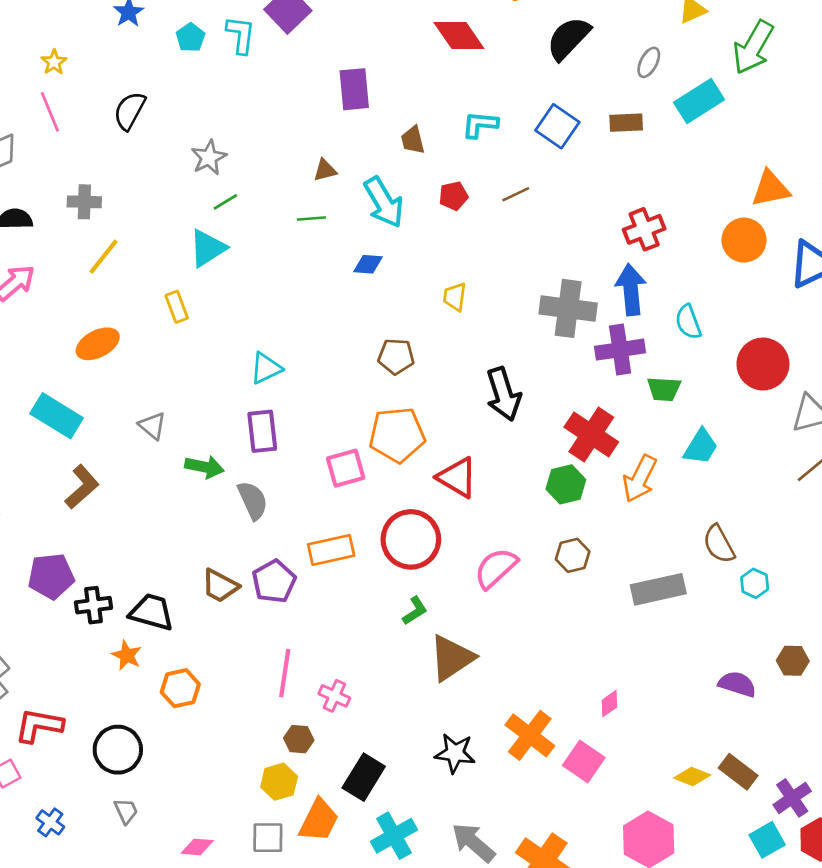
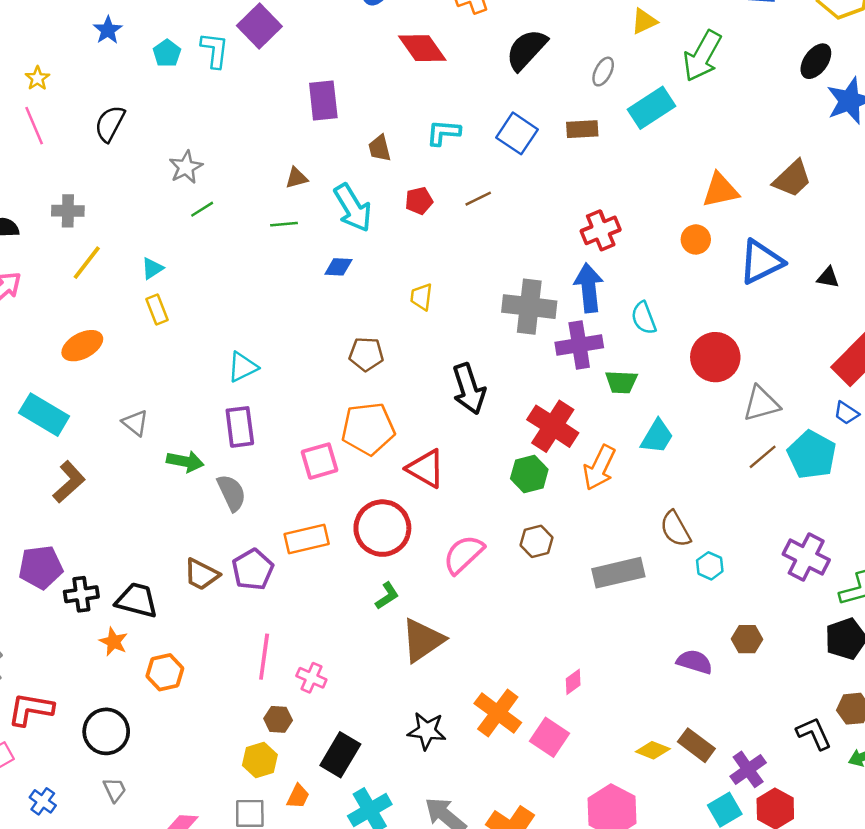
orange circle: (744, 240) -> (696, 239), size x0.7
cyan triangle: (208, 248) -> (152, 268), moved, size x0.6
orange trapezoid: (319, 820) -> (298, 796), size x0.6

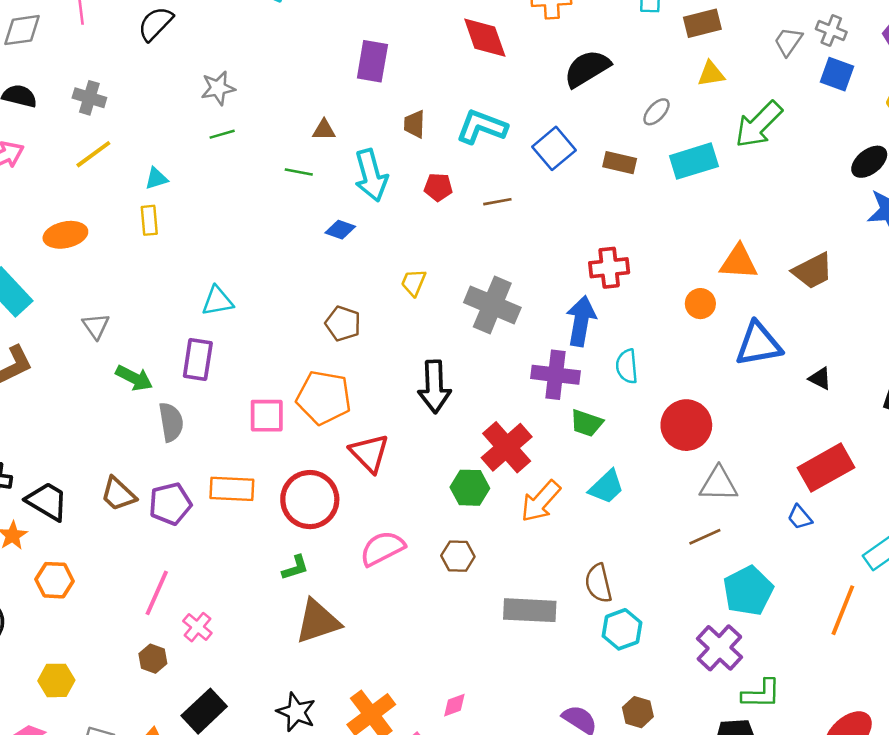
cyan L-shape: (443, 133) -> (482, 127), size x1.4
gray cross: (529, 307) -> (492, 305), moved
cyan pentagon: (812, 455) -> (748, 591), moved
cyan hexagon: (710, 566) -> (622, 629), size x1.4
yellow hexagon: (260, 760) -> (56, 680), moved

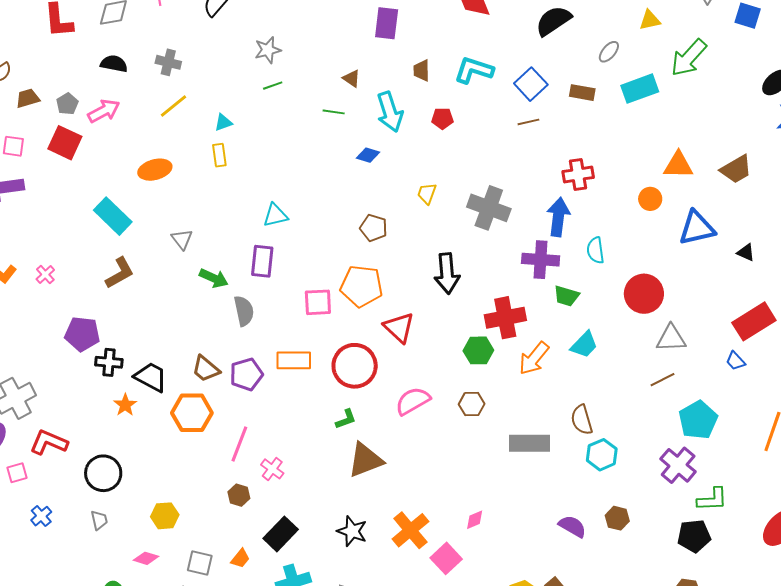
brown triangle: (324, 130) -> (352, 78), turned 36
brown line: (497, 202) -> (528, 122), moved
red cross: (507, 447) -> (505, 318), turned 33
orange hexagon: (54, 580) -> (192, 413), moved, size x1.4

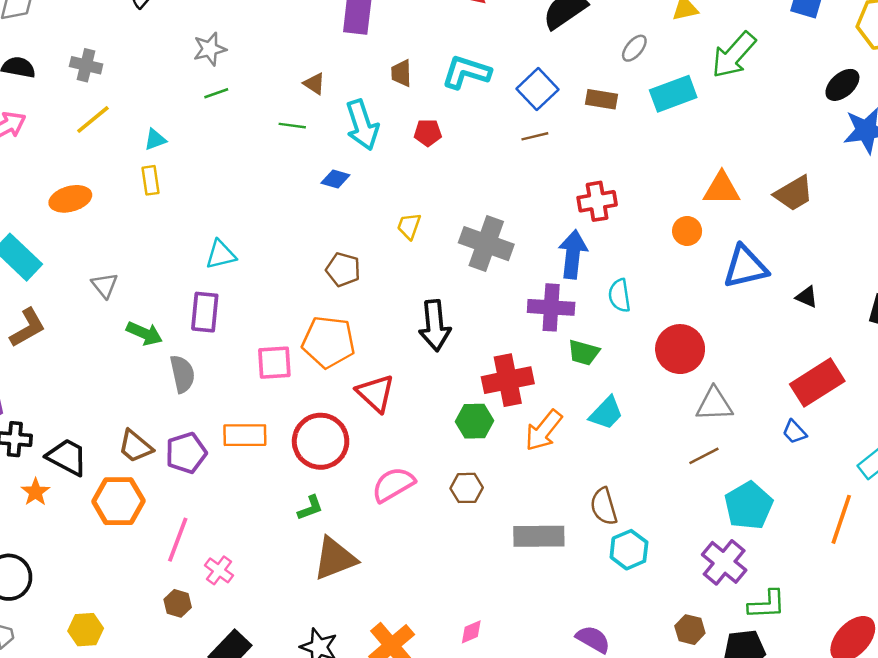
brown hexagon: (617, 518) -> (690, 630), moved

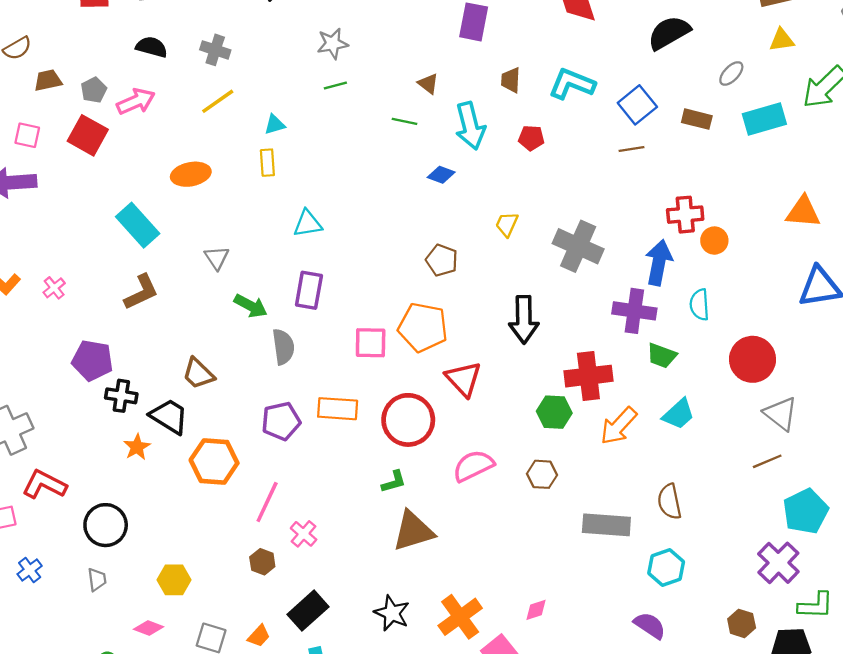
orange circle: (687, 231) -> (714, 241), moved
cyan triangle: (221, 255) -> (308, 224), moved
gray triangle: (714, 404) -> (781, 414), turned 36
brown trapezoid: (135, 446) -> (198, 374), moved
cyan hexagon: (629, 550) -> (666, 568), moved

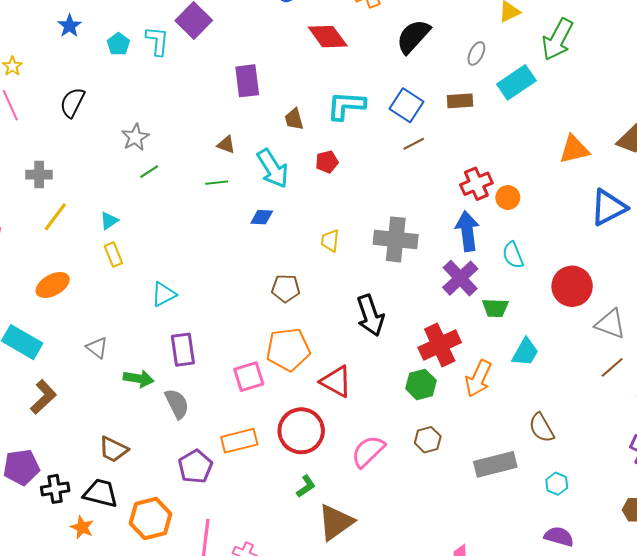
purple cross: (634, 311) -> (460, 278), turned -33
cyan hexagon: (666, 568) -> (557, 484), size x0.7

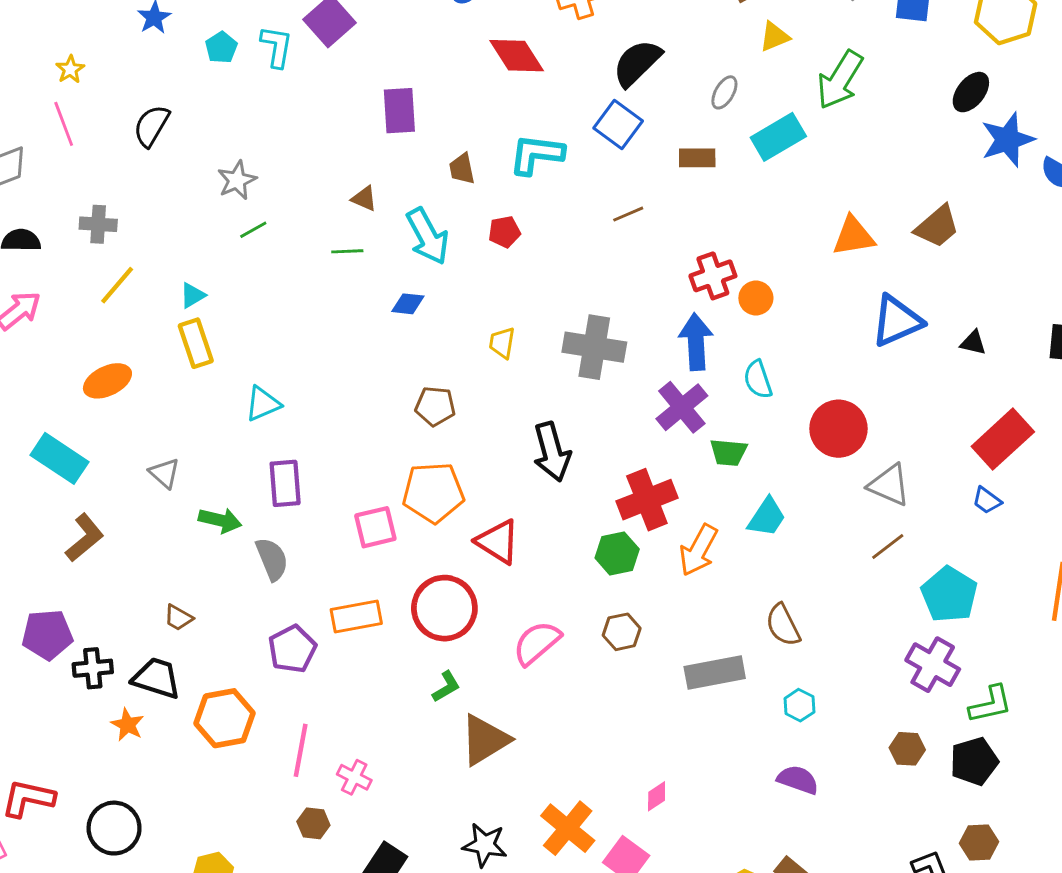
blue square: (406, 105) -> (618, 125), moved
yellow rectangle: (113, 254) -> (196, 343), size x1.4
brown trapezoid: (113, 449) -> (178, 618), size x0.7

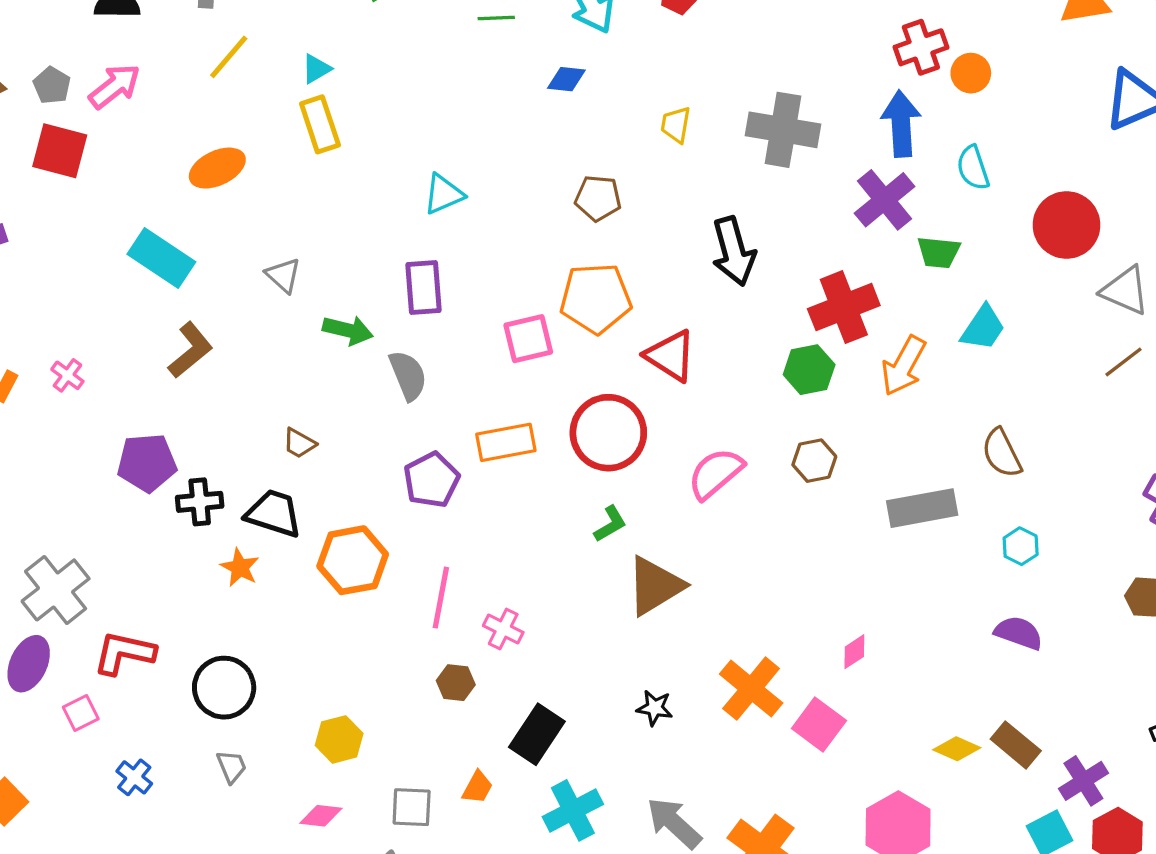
cyan triangle: (263, 404) -> (443, 194), moved
black star: (485, 845) -> (655, 708), size x0.7

